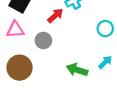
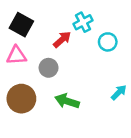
cyan circle: (105, 29) -> (108, 42), moved
green arrow: (77, 70) -> (67, 101), moved

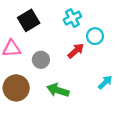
black square: (21, 25) -> (29, 20), moved, turned 30
red arrow: (62, 39) -> (76, 51), moved

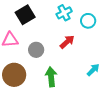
cyan circle: (95, 36) -> (88, 21), moved
green arrow: (58, 90) -> (51, 77), turned 66

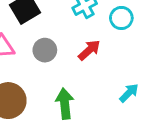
gray circle: (36, 50) -> (45, 50), moved

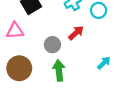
gray circle: (45, 50) -> (52, 45), moved

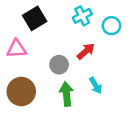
cyan arrow: (104, 63) -> (96, 85), moved, turned 104

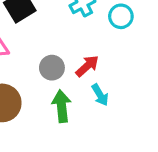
red arrow: (86, 51) -> (87, 66), moved

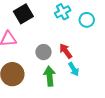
red arrow: (87, 66) -> (66, 51), turned -84

